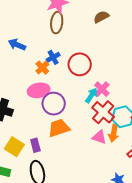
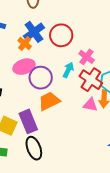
blue cross: (53, 57) -> (34, 32), size x1.5
cyan arrow: (91, 95) -> (68, 70), moved
purple rectangle: (35, 145) -> (28, 121), size x1.6

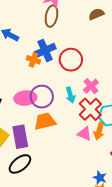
orange cross: (25, 44) -> (33, 60), turned -32
pink ellipse: (24, 67) -> (25, 98), moved
cyan arrow: (68, 70) -> (70, 95), turned 126
black ellipse: (34, 148) -> (20, 164), turned 60

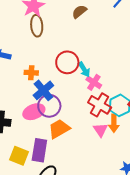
blue cross: (45, 50) -> (43, 90), moved
cyan arrow: (70, 95) -> (84, 69), moved
pink triangle: (84, 134) -> (101, 130), turned 49
purple rectangle: (20, 137) -> (39, 150), turned 35

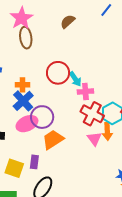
pink cross: (94, 82) -> (85, 92), turned -35
blue cross: (43, 90) -> (23, 101), moved
purple rectangle: (39, 150) -> (34, 162), size x0.6

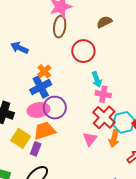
red circle: (58, 73) -> (83, 51), moved
orange cross: (23, 85) -> (44, 71), turned 32
pink triangle: (94, 139) -> (90, 139), moved
orange trapezoid: (53, 140) -> (44, 131), moved
yellow square: (14, 168) -> (21, 138), moved

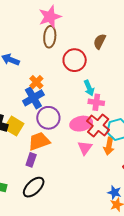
brown semicircle: (104, 22) -> (100, 41), moved, turned -35
pink ellipse: (38, 110) -> (81, 124), moved
yellow square: (21, 138) -> (14, 126), moved

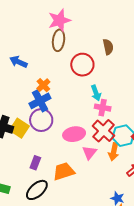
brown semicircle: (100, 41) -> (108, 47), turned 140
purple circle: (48, 118) -> (41, 120), moved
pink ellipse: (81, 124) -> (74, 134), moved
orange trapezoid: (39, 141) -> (64, 171), moved

